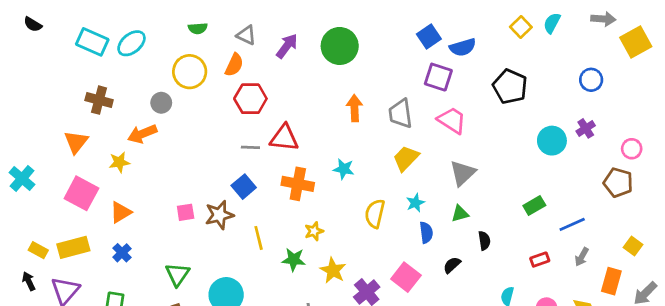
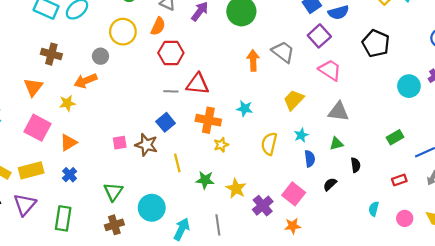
purple square: (438, 77) -> (319, 36), turned 30
gray trapezoid: (401, 114) -> (283, 52), moved, turned 135
gray triangle: (463, 173) -> (339, 112), turned 50
brown star: (219, 215) -> (146, 145), turned 30
yellow star: (314, 231) -> (221, 145), moved

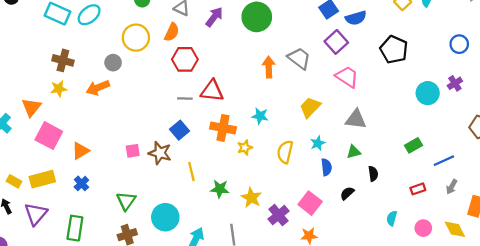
orange triangle: (33, 87) -> (31, 107), moved
yellow star: (67, 103) -> (59, 89), moved
yellow star: (221, 145) -> (245, 148), moved

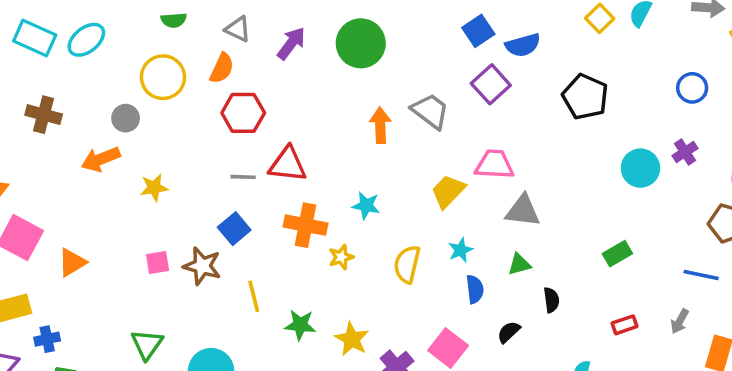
pink trapezoid: (347, 77) -> (494, 164), moved, turned -30
yellow star: (59, 89) -> (154, 188), moved
blue line: (444, 161) -> (701, 275), moved, turned 36
blue cross: (81, 183) -> (47, 339), moved, turned 32

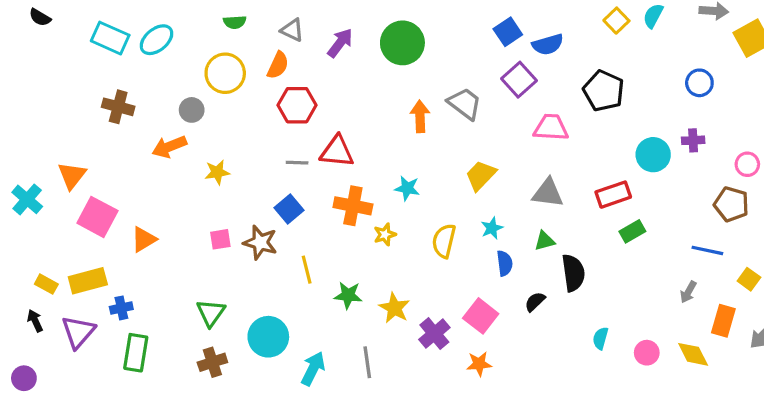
purple cross: (685, 152) -> (693, 140), turned 30
pink trapezoid: (494, 164) -> (551, 128), moved
black semicircle: (551, 300) -> (573, 273), size x1.6
red rectangle: (624, 325) -> (613, 195), moved, size x1.5

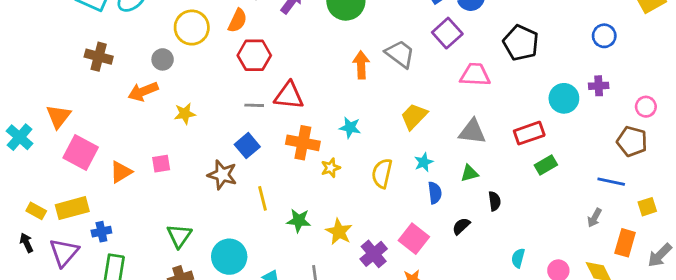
pink square: (220, 239) -> (161, 164), moved
black semicircle: (573, 273) -> (494, 201), size x0.6
yellow square: (749, 279) -> (647, 207), turned 36

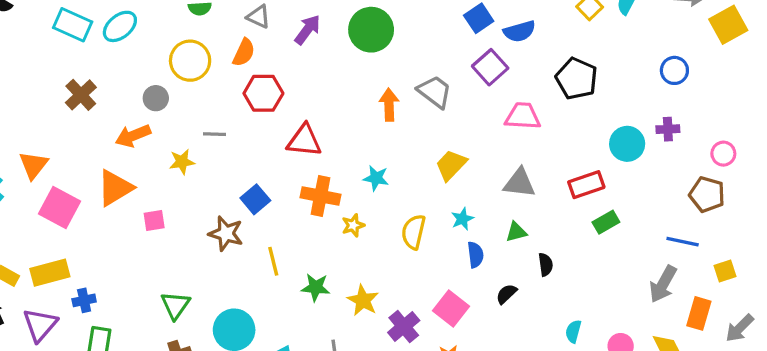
brown cross: (99, 57) -> (81, 95), turned 32
gray line: (254, 105) -> (215, 134), moved
orange triangle: (121, 172) -> (115, 188), moved, size x1.4
gray arrow: (594, 218) -> (663, 284), size x1.6

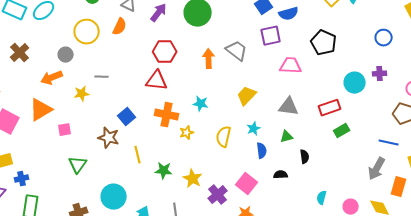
purple square: (490, 67) -> (271, 36), turned 30
red hexagon: (263, 93) -> (165, 52), moved
black semicircle: (506, 294) -> (281, 175), turned 40
green triangle: (175, 305) -> (78, 165), moved

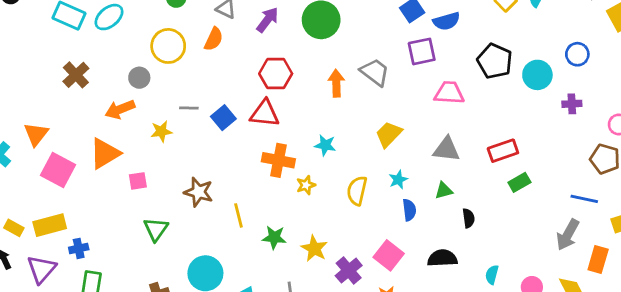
cyan circle: (355, 83) -> (537, 75), moved
blue square: (127, 117) -> (223, 118), moved
black semicircle: (281, 175) -> (442, 258), moved, size x1.5

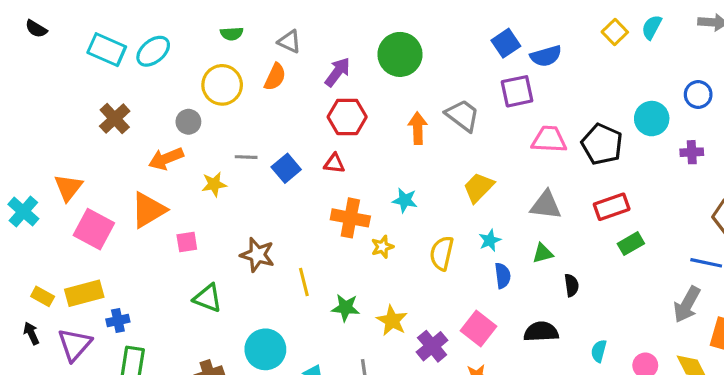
purple arrow: (267, 20) -> (338, 72), moved
black pentagon: (495, 61) -> (602, 144), moved
red triangle: (265, 113) -> (334, 163), size x0.6
green triangle: (156, 229) -> (208, 298), turned -44

